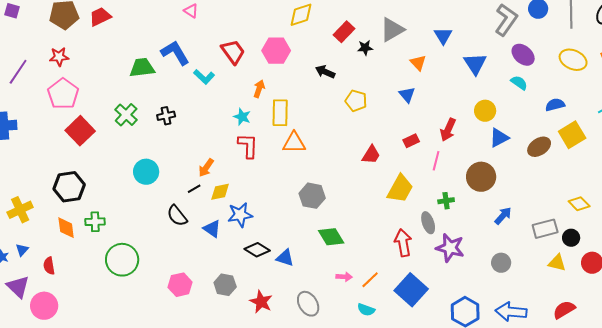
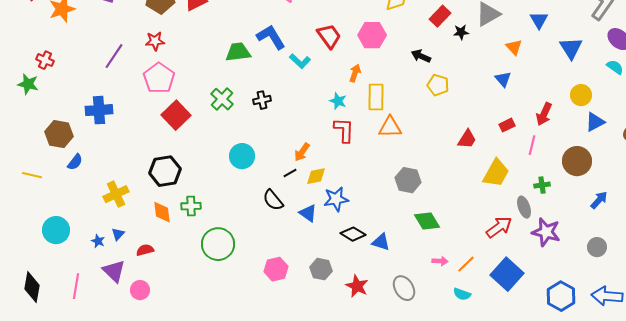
yellow pentagon: (356, 101) -> (438, 85), moved
red arrow: (403, 243) -> (499, 227), turned 64
red semicircle: (49, 266) -> (145, 250), turned 84
pink circle: (44, 306) -> (140, 290), size x0.7

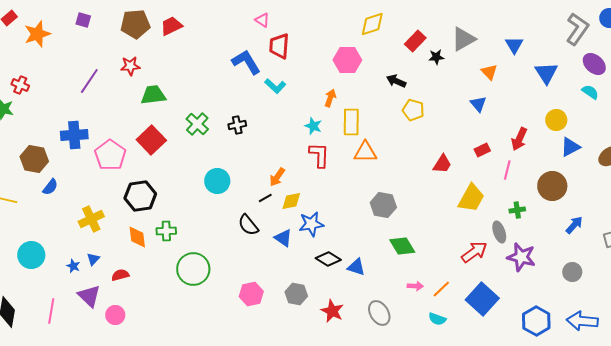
red trapezoid: (329, 36) -> (279, 46), moved, turned -140
green trapezoid: (238, 52) -> (153, 95), moved
pink pentagon: (159, 78) -> (110, 155), moved

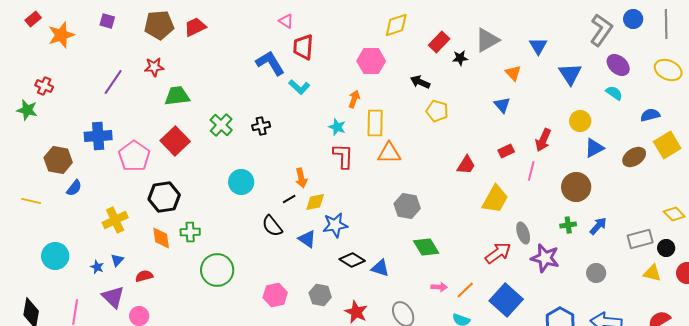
orange arrow: (277, 177) -> (301, 178), turned -48
green cross: (517, 210) -> (568, 225), moved

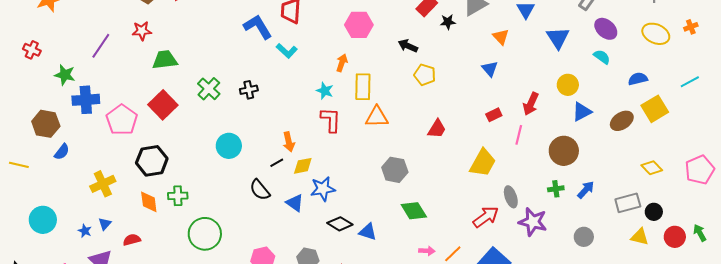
green star: (27, 110) -> (65, 75), moved
red trapezoid: (466, 165) -> (437, 129), moved
yellow diamond: (674, 214) -> (652, 168), moved

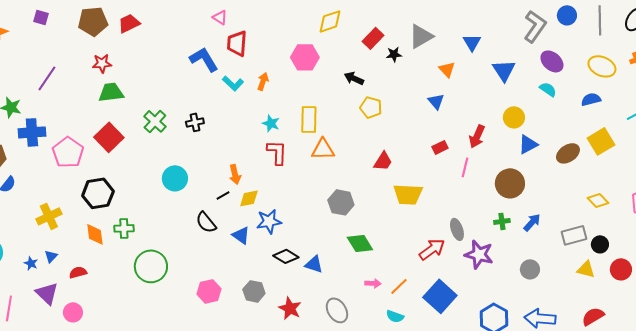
red star: (142, 31) -> (102, 63), moved
orange arrow: (342, 63) -> (263, 81), moved
blue semicircle: (638, 79) -> (591, 99), moved
yellow trapezoid: (483, 163) -> (408, 194), moved, turned 64

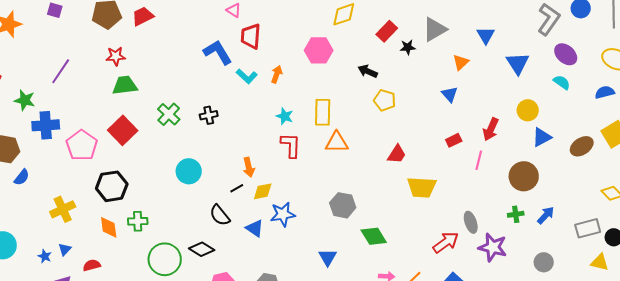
orange triangle: (447, 69) -> (461, 62), turned 30
gray hexagon: (341, 202) -> (343, 205), moved
black diamond: (286, 256) -> (202, 249), moved
blue triangle: (314, 264) -> (328, 257), turned 42

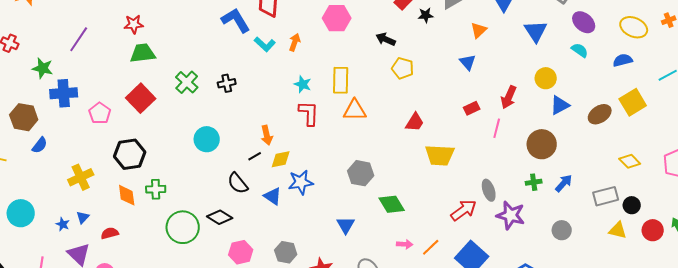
pink pentagon: (82, 145) -> (100, 113), size x0.7

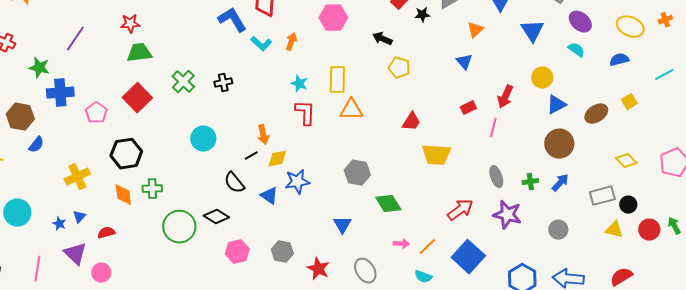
yellow square: (633, 102) -> (629, 102), size x0.6
brown circle: (542, 144) -> (559, 144), moved
gray ellipse: (489, 190) -> (496, 177), moved

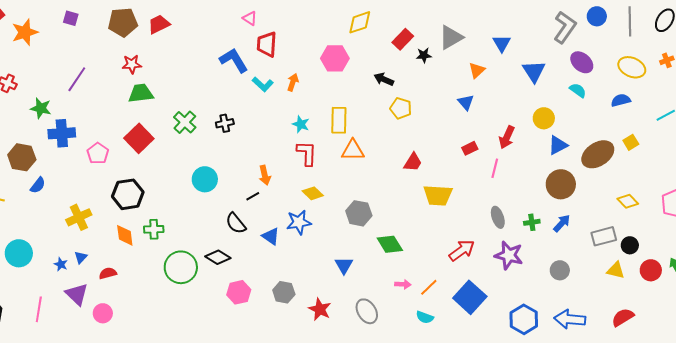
brown ellipse: (596, 114) -> (598, 154), size x1.4
yellow diamond: (277, 159) -> (313, 193), moved, turned 55

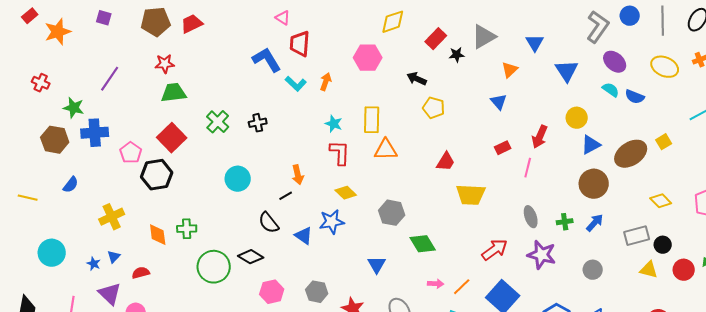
blue semicircle: (621, 100) -> (635, 97), moved, turned -144
brown hexagon: (22, 157) -> (55, 140), moved
black hexagon: (128, 194) -> (157, 175), moved

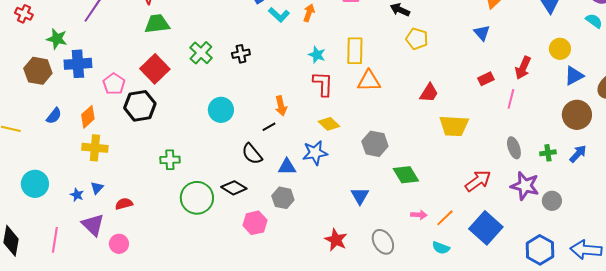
yellow cross: (112, 217) -> (95, 148), turned 30
orange diamond: (158, 235) -> (88, 117), moved, turned 55
blue triangle: (304, 236) -> (287, 167), turned -36
gray circle: (593, 270) -> (552, 201), moved
gray hexagon: (317, 292) -> (283, 198), moved

